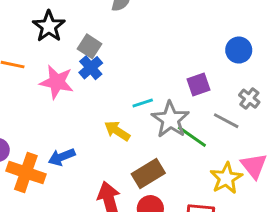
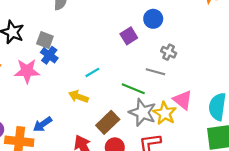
purple square: (199, 85) -> (129, 36), moved
gray star: (170, 119) -> (142, 112), moved

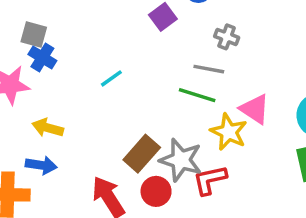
green line: (133, 89) -> (197, 95), moved
yellow arrow: (78, 97) -> (48, 128), moved
gray star: (142, 112) -> (181, 160), moved
blue arrow: (43, 124) -> (41, 165), turned -132

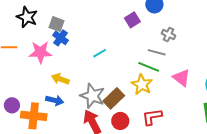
yellow star: (229, 132) -> (142, 84), moved
gray star: (181, 160) -> (92, 96), moved

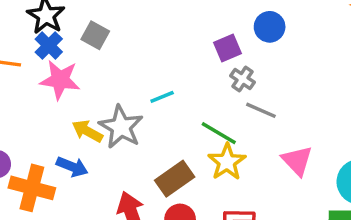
gray cross: (168, 34) -> (242, 79), moved
blue cross: (60, 38) -> (49, 46), moved
green line: (149, 67) -> (219, 133), moved
gray star: (92, 96) -> (121, 127), moved

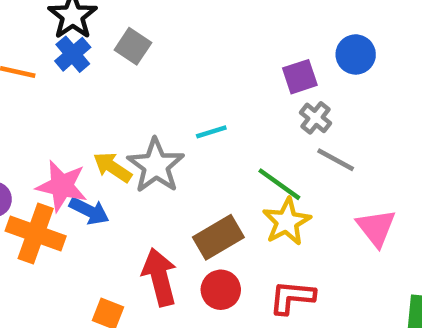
pink star: (60, 80) -> (62, 186), moved

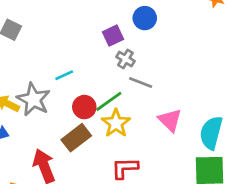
green line: (279, 184) -> (109, 101), turned -64
red circle: (221, 290) -> (84, 107), moved

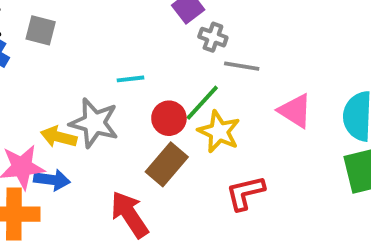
cyan line: (64, 75) -> (130, 79), turned 30

